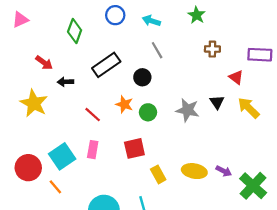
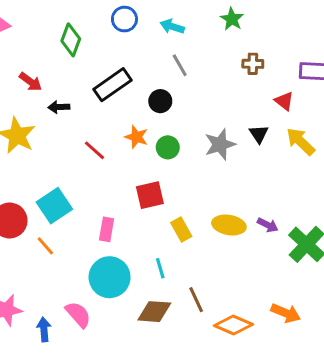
gray star: (188, 110) -> (220, 144), turned -30
pink rectangle: (93, 150) -> (107, 229), moved

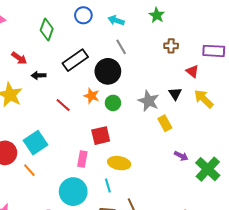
black circle: (160, 101) -> (108, 71), size x1.6
gray star: (220, 144) -> (149, 101), turned -30
yellow ellipse: (229, 225) -> (119, 163), moved
pink rectangle: (107, 229) -> (82, 159), moved
yellow rectangle: (181, 229) -> (165, 123), moved

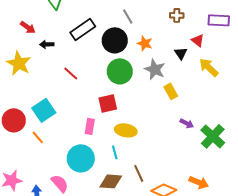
black triangle: (175, 94) -> (181, 53), moved
orange star: (92, 96) -> (145, 43), moved
green circle: (113, 103) -> (120, 71), size x1.6

